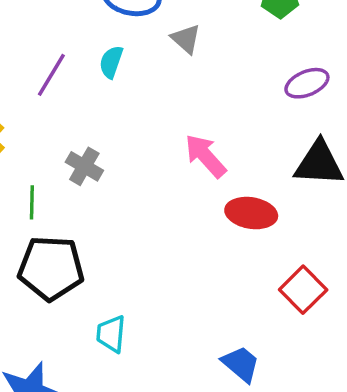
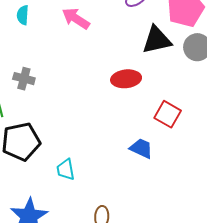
pink arrow: (205, 156) -> (76, 18), moved
blue trapezoid: (241, 364) -> (141, 148), moved

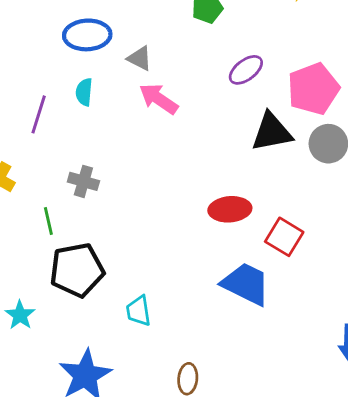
red ellipse: (126, 79) -> (230, 209), moved
blue trapezoid: (141, 148) -> (246, 284), size x1.5

